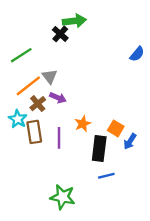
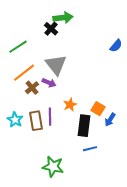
gray triangle: (50, 76) -> (56, 65), moved, size x1.6
cyan star: (18, 119) -> (15, 120), moved
brown rectangle: (34, 132) -> (36, 121), moved

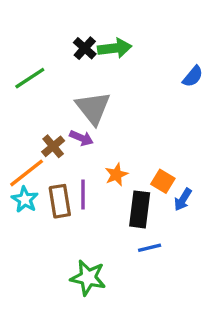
green arrow: (63, 18) -> (115, 48), moved
orange line: (24, 73) -> (27, 173), moved

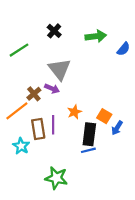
green arrow: (115, 48) -> (96, 36), moved
cyan star: (25, 200) -> (21, 146), moved
blue line: (150, 248) -> (88, 150), moved

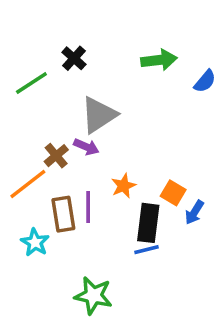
black cross: (54, 31) -> (74, 58), moved
gray triangle: (60, 69) -> (99, 115), turned 35

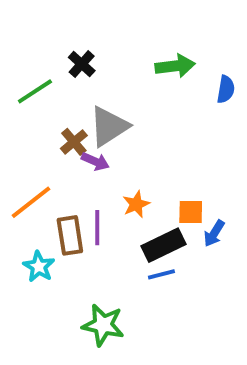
blue semicircle: (205, 81) -> (226, 89), turned -30
brown cross: (56, 156) -> (74, 142), moved
orange square: (173, 193) -> (191, 212), turned -30
black rectangle: (148, 223) -> (163, 245), turned 57

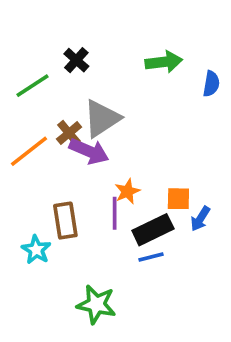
purple arrow: (95, 161) -> (89, 151), size x1.5
orange line: (31, 202) -> (29, 151), moved
purple line: (97, 228) -> (115, 213), moved

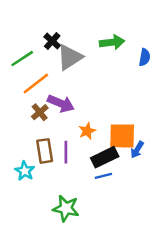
gray triangle: (102, 118) -> (70, 57), moved
brown cross: (69, 133) -> (40, 112), moved
orange line: (29, 151) -> (36, 83), moved
orange square: (178, 199) -> (122, 136), size x1.6
purple line: (115, 213) -> (66, 152), moved

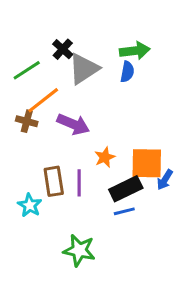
blue semicircle: (145, 57) -> (127, 72), moved
brown cross: (40, 112) -> (27, 121), moved, turned -35

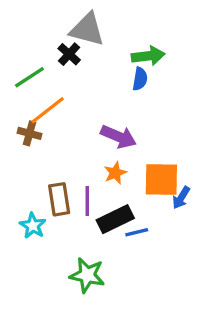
gray triangle: (84, 69) -> (87, 29), moved, turned 48
purple arrow: (73, 124) -> (119, 137), moved
black rectangle: (126, 189) -> (115, 219), moved

